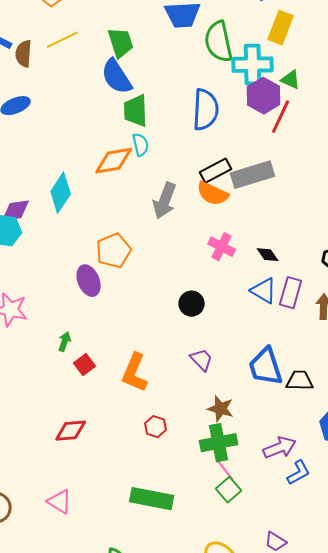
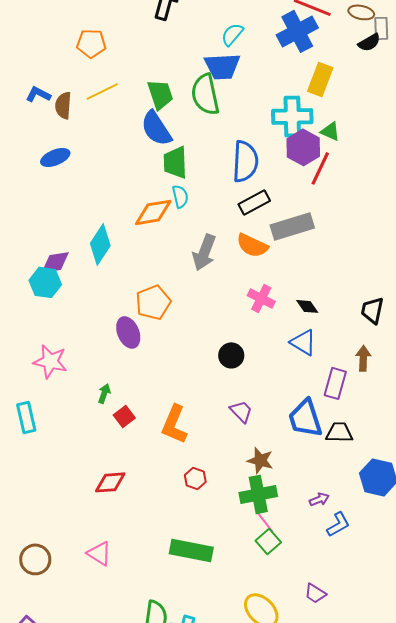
green semicircle: (219, 42) -> (205, 94), moved
black rectangle: (216, 171) -> (254, 202), moved
purple rectangle: (291, 293) -> (335, 383), moved
purple arrow: (280, 448) -> (319, 499), size x0.6

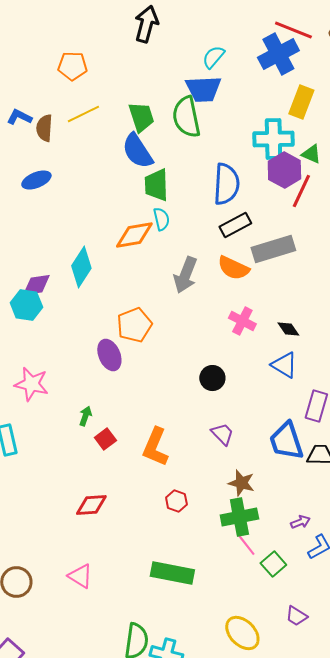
green square: (268, 541) -> (273, 564), moved

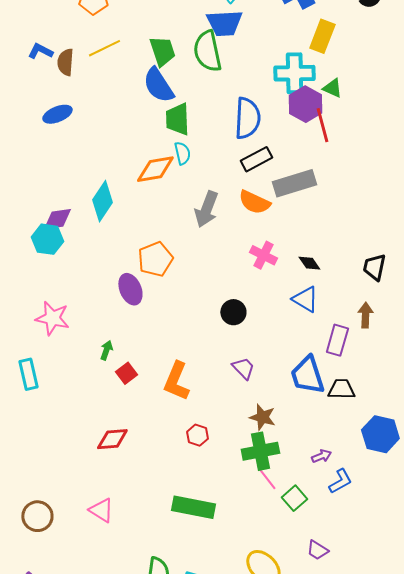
red line: (301, 191) -> (322, 125), turned -40

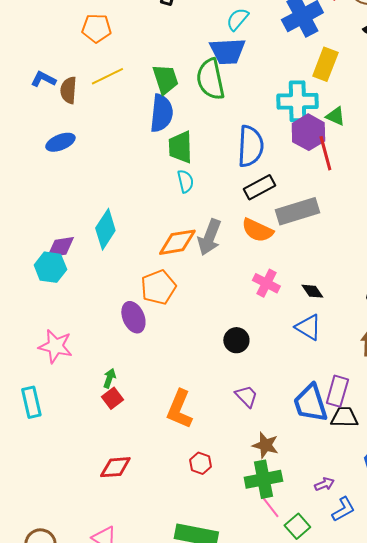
blue semicircle: (158, 85) -> (161, 113), turned -141
orange diamond: (155, 169) -> (177, 242), moved
purple rectangle: (337, 340) -> (337, 391), moved
red square: (126, 373) -> (112, 398), moved

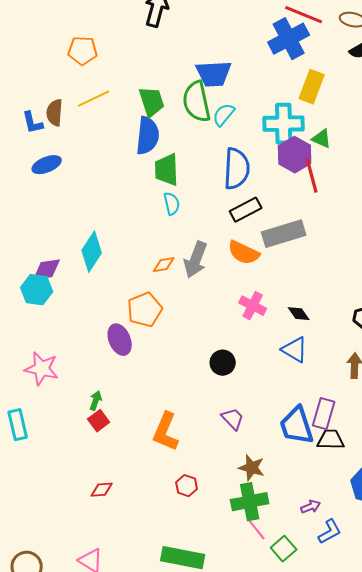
cyan semicircle: (237, 19) -> (224, 115), moved
blue L-shape: (43, 79) -> (33, 123), moved, turned -130
orange diamond: (177, 242) -> (164, 265), size x0.6
red diamond: (115, 467) -> (102, 490), size x0.7

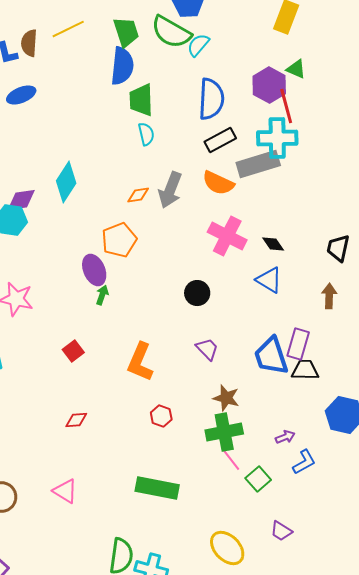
green semicircle: (197, 102) -> (171, 32), turned -48
cyan cross: (284, 124) -> (277, 138), moved
pink cross: (253, 306) -> (227, 236), size x1.4
green arrow: (96, 401) -> (102, 295), moved

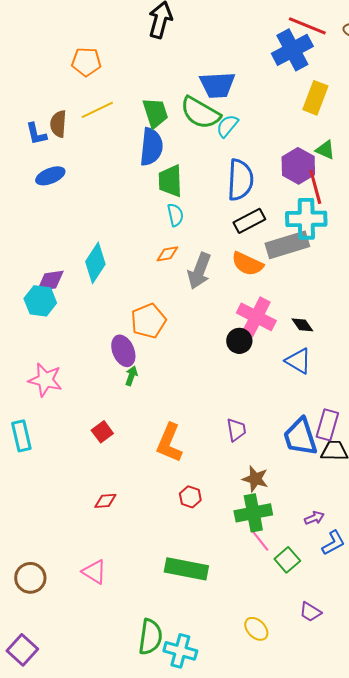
orange diamond: (138, 195) -> (167, 254), moved
black circle: (197, 293) -> (239, 341), moved
purple trapezoid: (207, 349) -> (236, 430), turned 35
yellow ellipse: (227, 548) -> (256, 629), size x0.7

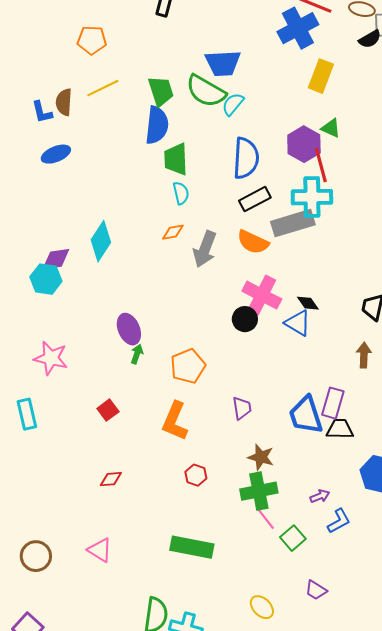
orange pentagon: (148, 321) -> (188, 366), moved
blue triangle: (298, 361) -> (298, 323), moved

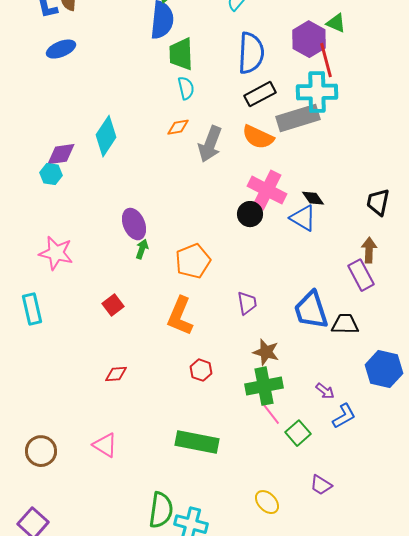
cyan hexagon: (46, 279) -> (51, 174), size x0.7
purple rectangle: (333, 403) -> (361, 275), moved, turned -44
purple arrow: (320, 496) -> (325, 391), turned 60

